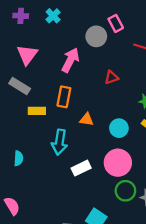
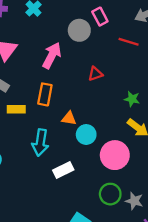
cyan circle: (119, 128) -> (86, 134), moved
pink circle: (118, 163) -> (115, 155), moved

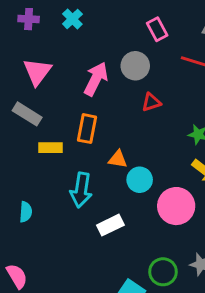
gray circle: (79, 30) -> (135, 66), moved
green circle: (110, 194) -> (163, 272), moved

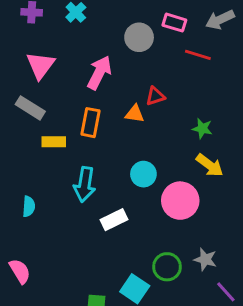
pink rectangle: (157, 29) -> (174, 23), moved, turned -45
gray circle: (135, 66) -> (139, 37), moved
orange triangle: (118, 159) -> (135, 114), moved

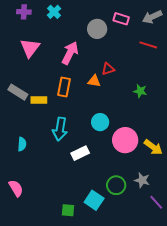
red line: (198, 55) -> (148, 45), moved
gray rectangle: (30, 108) -> (18, 92), moved
yellow arrow: (210, 165) -> (153, 147), moved

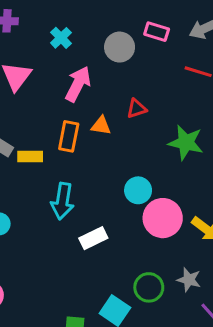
cyan cross: (54, 12) -> (61, 38), moved
orange triangle: (94, 81) -> (101, 126), moved
green star: (140, 91) -> (186, 143), size x1.6
cyan circle: (100, 122) -> (138, 190), moved

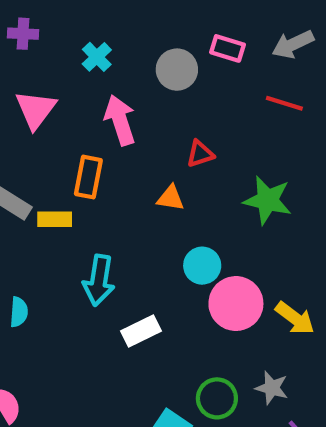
pink arrow: (78, 84) -> (120, 120), turned -45
orange triangle: (101, 126) -> (171, 198), moved
orange rectangle: (69, 136) -> (88, 177), moved

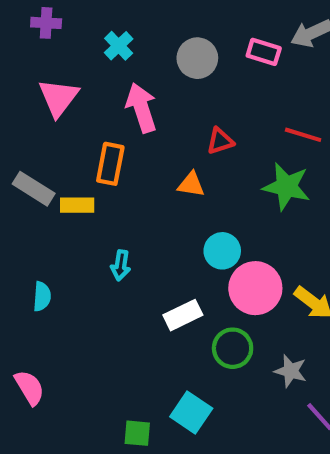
pink rectangle: (227, 48) -> (264, 52), moved
red line: (284, 103) -> (303, 135), moved
cyan arrow: (99, 280) -> (121, 265), size x0.6
white rectangle: (141, 331) -> (183, 315), moved
green circle: (217, 398) -> (233, 348), moved

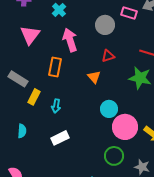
gray circle: (197, 58) -> (105, 25), moved
orange triangle: (191, 185) -> (94, 77), turned 40
yellow rectangle: (77, 205) -> (34, 97), moved, turned -63
cyan arrow: (121, 265) -> (56, 106), moved
white rectangle: (183, 315) -> (60, 138), moved

